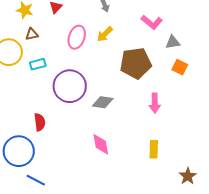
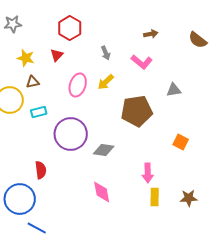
pink L-shape: (152, 22) -> (142, 62), moved
orange square: (180, 67) -> (181, 142), moved
pink arrow: (155, 103) -> (148, 173), moved
brown star: (188, 176) -> (189, 198), moved, turned 30

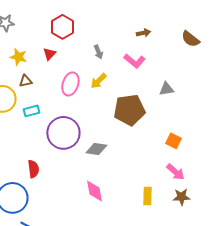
pink arrow: (148, 173) -> (175, 172), moved, turned -48

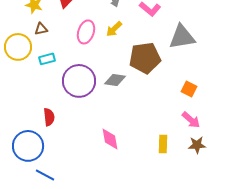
gray triangle: (166, 89) -> (182, 37), size x1.8
gray diamond: (96, 149) -> (115, 80), moved

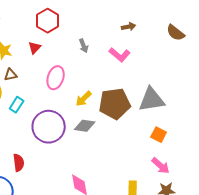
yellow arrow: (114, 29) -> (84, 99), moved
gray triangle: (182, 37) -> (152, 100), moved
cyan rectangle: (47, 59) -> (17, 105), turned -42

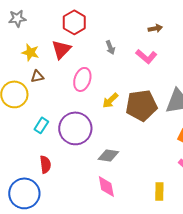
red triangle: (35, 48) -> (61, 49), size x1.5
cyan rectangle: (17, 105) -> (41, 125), moved
gray diamond: (85, 126) -> (108, 155), moved

